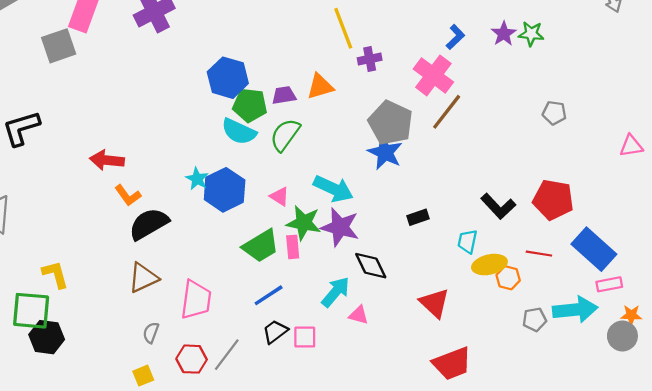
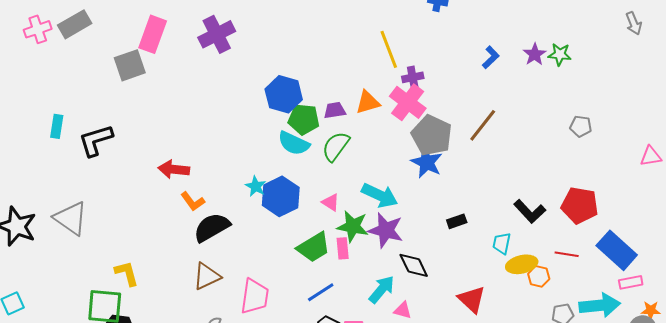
pink cross: (433, 75) -> (408, 102), moved

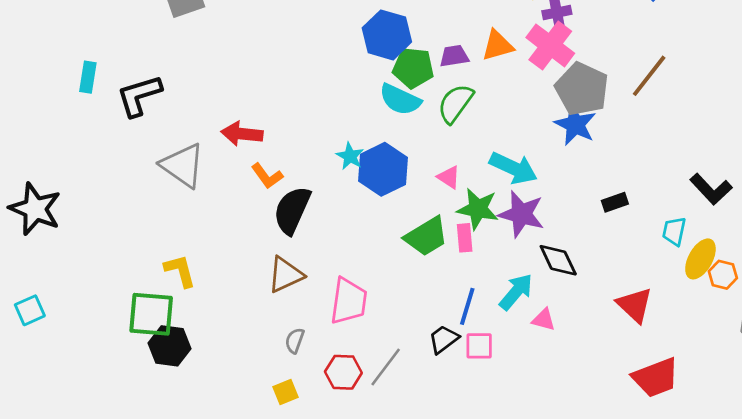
gray triangle: (71, 218) -> (183, 165), moved
black semicircle: (212, 227) -> (292, 210), turned -36
yellow ellipse: (522, 264) -> (700, 259), turned -48
blue line: (321, 292) -> (467, 306), moved, turned -40

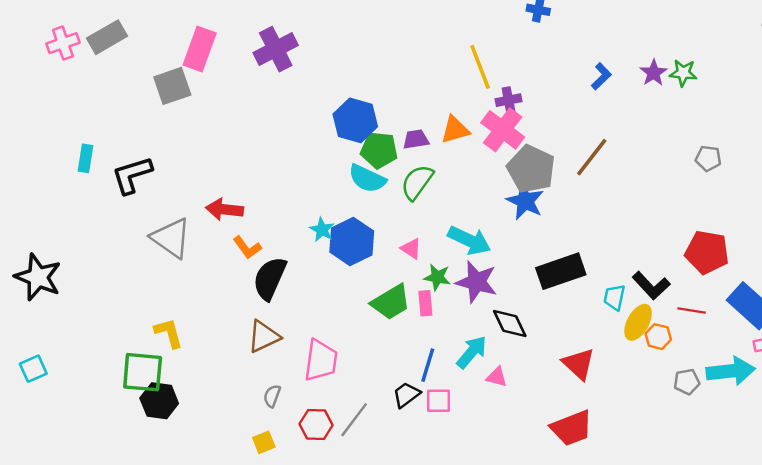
black L-shape: (711, 189) -> (651, 285), moved
black rectangle: (615, 202) -> (561, 271), size x2.0
green star: (478, 209) -> (437, 277), size x0.7
red trapezoid: (656, 377) -> (572, 428), moved

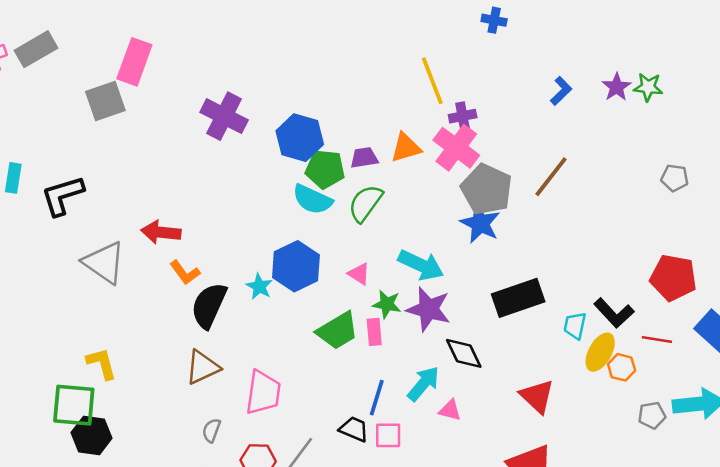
purple cross: (276, 49) -> (224, 116), moved, turned -36
cyan star: (322, 230) -> (259, 286), moved
black trapezoid: (406, 395) -> (354, 429), turned 60

